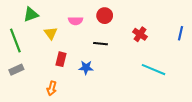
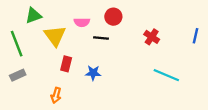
yellow triangle: (51, 33) -> (55, 36), size x1.5
black line: (101, 44) -> (101, 38), moved

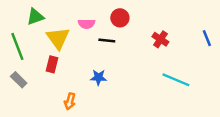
blue line: (196, 36) -> (207, 38), turned -35
red rectangle: (66, 64) -> (52, 64), moved
gray rectangle: (18, 75) -> (19, 80), turned 70
orange arrow: (56, 95) -> (70, 101), moved

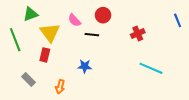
pink semicircle: (87, 24) -> (74, 20), turned 48
blue line: (207, 38) -> (178, 20), moved
red cross: (160, 39) -> (138, 34), turned 32
gray rectangle: (19, 80) -> (28, 80), moved

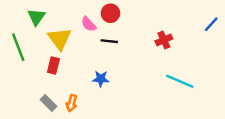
green triangle: (30, 14) -> (36, 17), turned -35
red circle: (103, 15) -> (110, 13), moved
blue line: (178, 20) -> (211, 24), turned 64
gray rectangle: (28, 80) -> (49, 103), moved

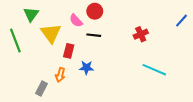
red rectangle: (53, 65) -> (69, 51), moved
gray rectangle: (49, 103) -> (42, 88), turned 72
orange arrow: (72, 103) -> (60, 75), moved

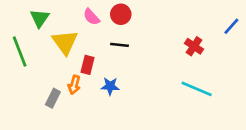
pink semicircle: (76, 21) -> (91, 17), moved
red cross: (141, 34) -> (194, 46), moved, turned -32
orange arrow: (60, 75) -> (74, 85), moved
gray rectangle: (42, 88) -> (53, 98), moved

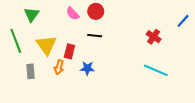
yellow triangle: (65, 42) -> (46, 45), moved
gray rectangle: (53, 98) -> (31, 71), moved, turned -32

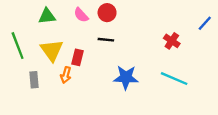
green triangle: (32, 15) -> (47, 16), moved, turned 49
blue star: (87, 68) -> (126, 77), moved, size x1.5

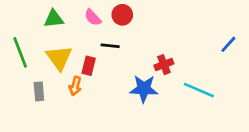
blue line: (205, 23) -> (228, 44), moved
black line: (106, 40) -> (110, 46), moved
red cross: (172, 41) -> (164, 65), moved, turned 35

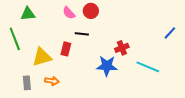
green triangle: (54, 19) -> (28, 14), moved
yellow triangle: (59, 58) -> (42, 57), moved, turned 50
orange arrow: (75, 86) -> (52, 81), moved, turned -96
gray rectangle: (39, 91) -> (27, 83), moved

